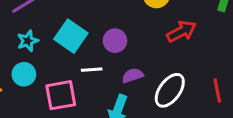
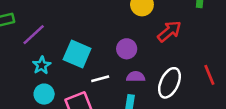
purple circle: (115, 41) -> (127, 49), moved
purple semicircle: (133, 76) -> (136, 77), turned 30

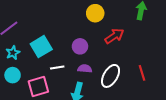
cyan square: (77, 54) -> (41, 47), turned 30

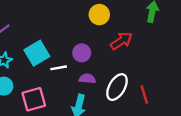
white line: (57, 68) -> (59, 68), moved
red line: (142, 73) -> (144, 94), moved

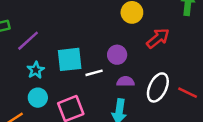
cyan square: (37, 53) -> (70, 59), turned 30
red line: (144, 94) -> (188, 93), turned -42

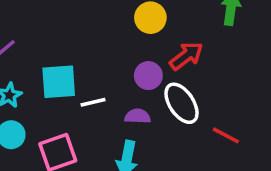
purple circle: (117, 55) -> (148, 76), moved
white ellipse: (158, 87) -> (182, 103), moved, turned -60

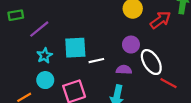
red arrow: (186, 56) -> (160, 20), moved
red line: (226, 135) -> (169, 83), moved

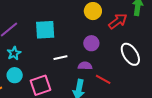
cyan square: (75, 48) -> (45, 30), moved
white ellipse: (151, 62) -> (130, 54), moved
red line: (169, 83) -> (103, 79), moved

